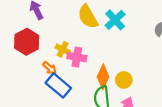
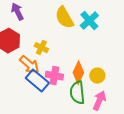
pink cross: (77, 57) -> (54, 76), moved
orange arrow: (50, 68) -> (29, 65), size x1.5

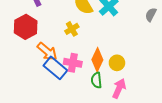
yellow cross: (41, 48) -> (72, 29), moved, turned 32
green semicircle: (77, 93) -> (96, 80), size x0.7

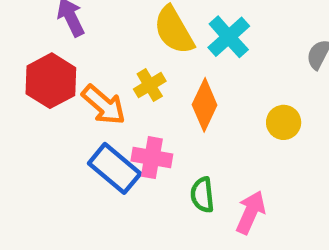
orange arrow: (47, 52) -> (104, 105), moved
orange diamond: (97, 60) -> (205, 105), moved
yellow circle: (117, 63) -> (284, 122), moved

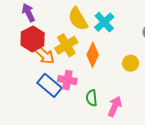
red hexagon: (51, 81) -> (33, 39), moved
yellow cross: (150, 85) -> (66, 45), size x1.5

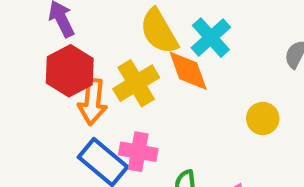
orange arrow: (44, 55) -> (93, 102), turned 55
orange diamond: (93, 55) -> (188, 71), moved, turned -45

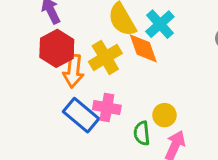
yellow circle: (263, 118) -> (164, 115), moved

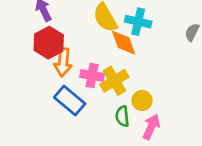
cyan cross: (160, 24) -> (138, 22), turned -35
yellow cross: (105, 57) -> (114, 81), moved
pink cross: (107, 108) -> (92, 76), moved

